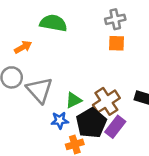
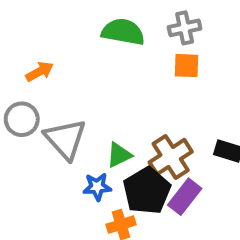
green semicircle: (53, 23) -> (123, 32), moved

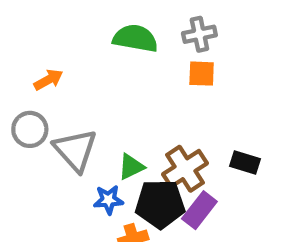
black pentagon: (147, 191) -> (160, 204), turned 30

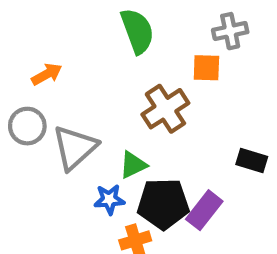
gray cross: (199, 34) -> (230, 31), moved
green semicircle: (135, 38) -> (137, 31), turned 60
gray triangle: (75, 150) -> (75, 148), turned 30
brown cross: (185, 169) -> (165, 109), moved

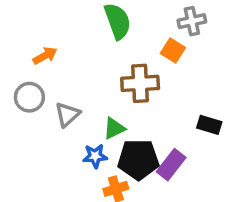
orange square: (206, 68) -> (173, 51), turned 30
brown cross: (165, 109) -> (140, 83), turned 30
gray triangle: (75, 148) -> (67, 114), size x0.7

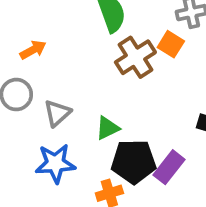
brown cross: (140, 83) -> (135, 57), moved, turned -30
blue star: (95, 156) -> (55, 163), moved, size x1.5

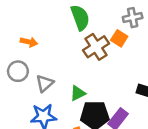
orange arrow: (33, 50) -> (29, 42), turned 42

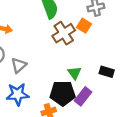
green triangle: (78, 93) -> (74, 73), moved, turned -40

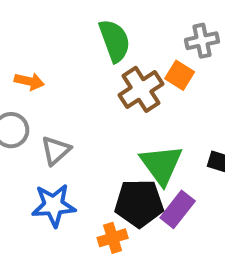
green triangle: (74, 73) -> (161, 165), size x1.6

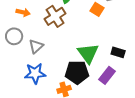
brown cross: (141, 89) -> (55, 16), moved
purple rectangle: (178, 209) -> (107, 75), moved

